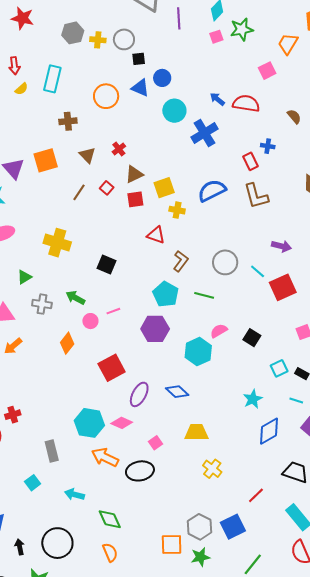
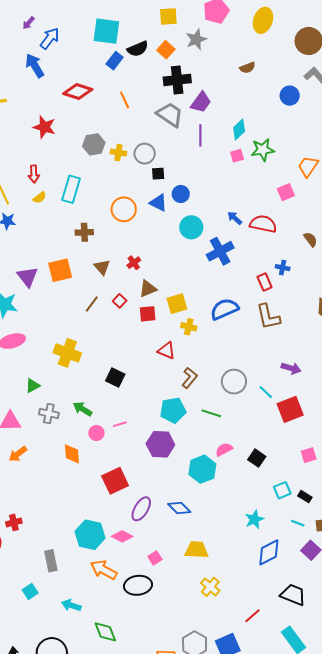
cyan pentagon: (166, 294) -> (173, 410), turned 30
orange diamond: (67, 343) -> (72, 454), turned -45

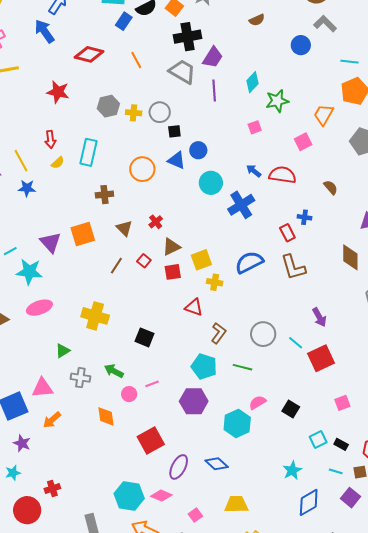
pink square: (237, 156) -> (255, 127), moved
purple arrow: (291, 368) -> (319, 317), turned 48
cyan pentagon: (173, 410) -> (204, 366), turned 30

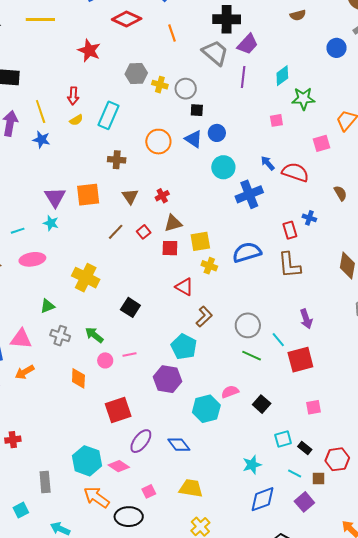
cyan line: (10, 251) -> (18, 231), moved
cyan star: (29, 272) -> (51, 223), moved, size x0.6
green line: (243, 367) -> (252, 356), moved

